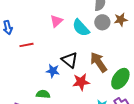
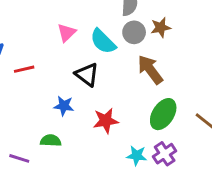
black triangle: (70, 60) -> (87, 75), moved
brown arrow: (99, 62) -> (150, 70), moved

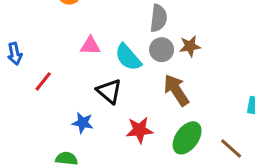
pink triangle: (67, 33) -> (90, 46), turned 42
red line: (24, 69) -> (43, 81), turned -42
red star: (106, 121) -> (140, 130), moved

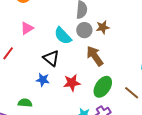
pink triangle: (90, 46) -> (27, 28), moved, turned -32
blue star: (83, 123) -> (43, 80), moved

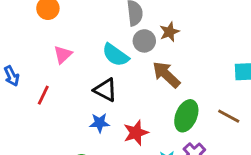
red star: (72, 83) -> (136, 133), moved

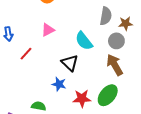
brown star: (169, 32) -> (126, 23), moved
gray circle: (144, 41) -> (116, 41), moved
green ellipse: (186, 116) -> (108, 95), moved

